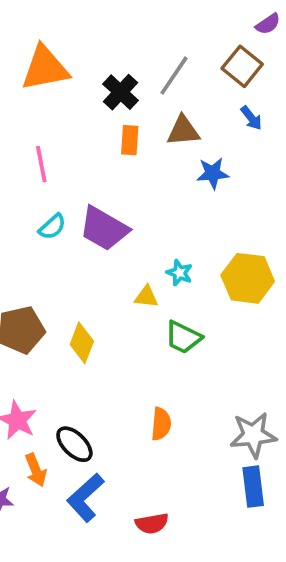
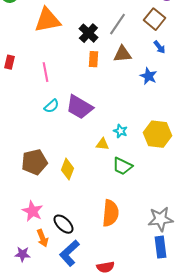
blue star: (213, 173) -> (148, 76), moved, turned 30
orange semicircle: (161, 424) -> (110, 213), size x1.5

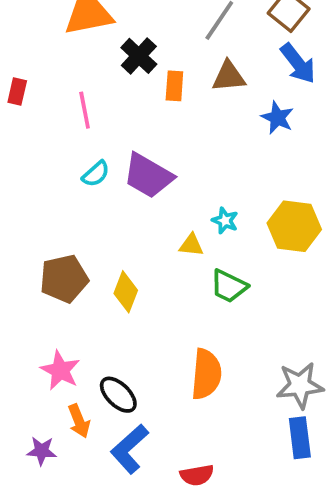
black cross: (88, 33) -> (139, 56), moved
blue arrow: (159, 47) -> (298, 63), size x1.6

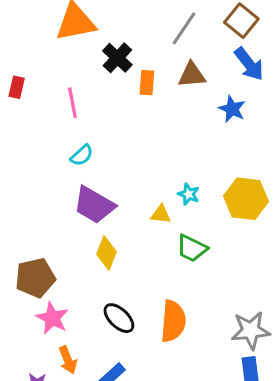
purple trapezoid: (148, 176) -> (94, 205), moved
brown pentagon: (64, 279) -> (35, 278), moved
black ellipse: (118, 395) -> (119, 318), moved

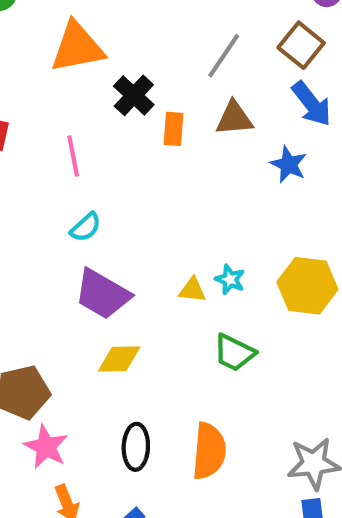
yellow triangle: (161, 214) -> (192, 290), moved
yellow diamond: (107, 253) -> (119, 359), turned 68
black ellipse: (119, 318) -> (136, 447), turned 48

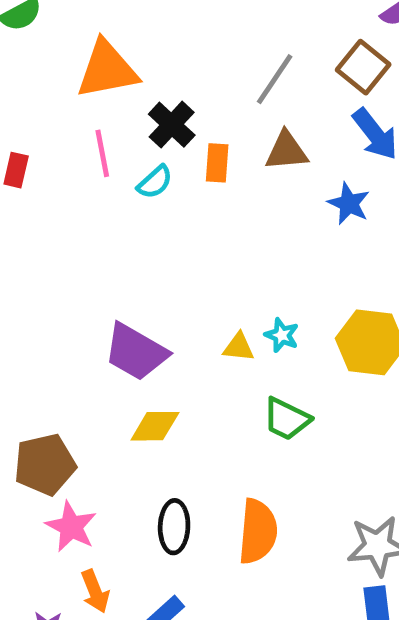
pink line: (73, 156) -> (102, 153), moved
cyan semicircle: (86, 227) -> (155, 182), moved

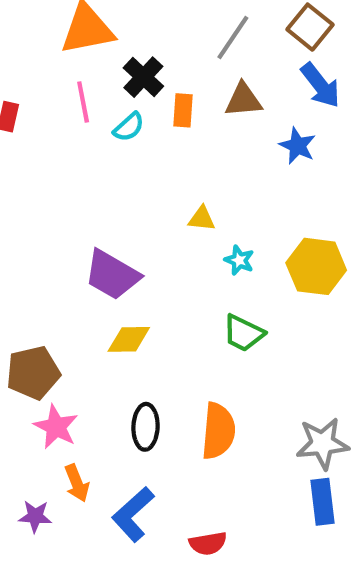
yellow triangle: (239, 347) -> (202, 219), moved

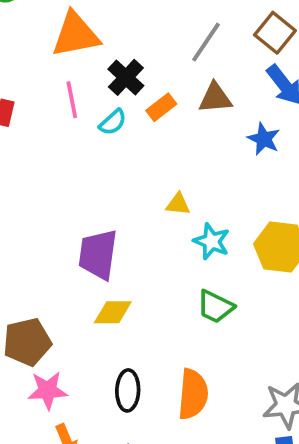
orange rectangle: (183, 110) -> (161, 107), turned 48
cyan star: (239, 260) -> (212, 241), size x1.4
purple trapezoid: (112, 275) -> (98, 254), turned 68
pink star: (56, 427) -> (48, 390), turned -30

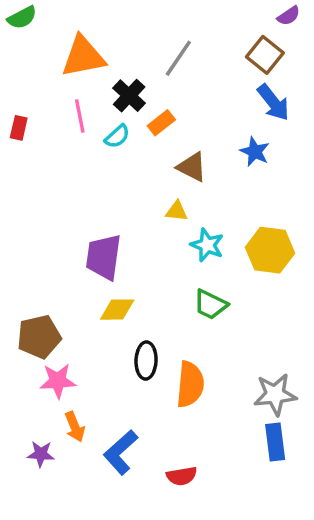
gray line: (206, 42) -> (178, 58), moved
brown triangle: (215, 98) -> (192, 167), moved, turned 32
black ellipse: (128, 390) -> (146, 361), moved

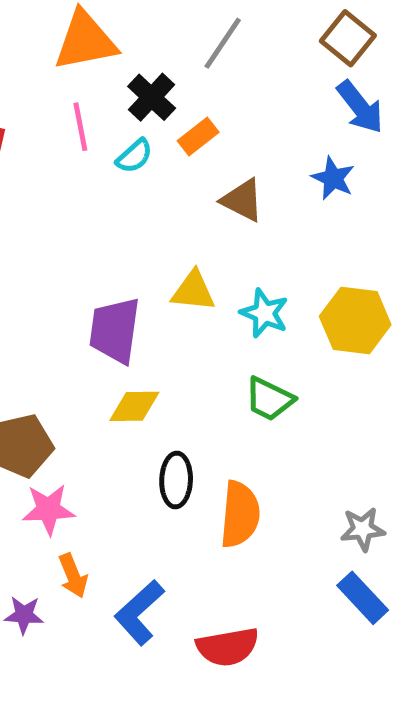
yellow triangle: (177, 211) -> (193, 291), moved, size x1.4
gray star: (275, 394) -> (363, 529), size x0.7
blue rectangle: (275, 442) -> (363, 598), turned -36
red semicircle: (182, 476) -> (228, 647), size x1.4

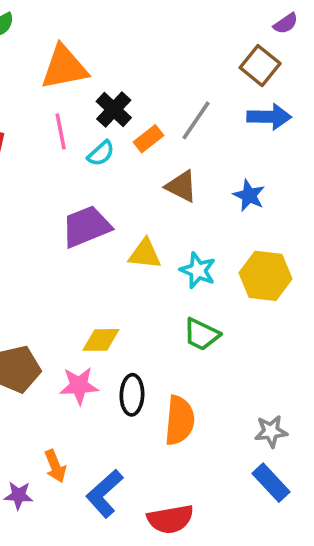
gray line: (223, 43) -> (196, 120), moved
blue arrow: (360, 107) -> (269, 117), turned -51
blue star: (333, 178) -> (249, 195), moved
purple trapezoid: (115, 330) -> (86, 227), moved, turned 60
pink star: (48, 509) -> (79, 386), moved

